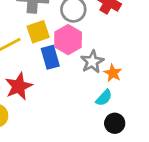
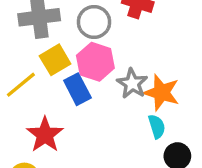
orange star: (113, 73) -> (162, 93), size x1.5
cyan semicircle: (104, 98) -> (157, 126), turned -48

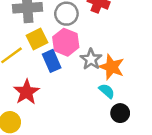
cyan semicircle: (157, 126) -> (107, 91), turned -35

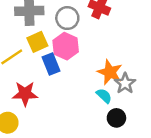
gray star: (91, 59) -> (125, 83), moved
red star: (26, 92) -> (25, 94), turned 30

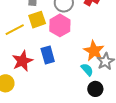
blue rectangle: (51, 64) -> (48, 55), moved
red star: (25, 94) -> (22, 61), turned -30

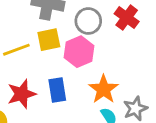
orange star: (94, 51) -> (104, 89), moved

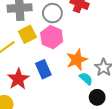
orange star: (104, 89) -> (77, 60), turned 30

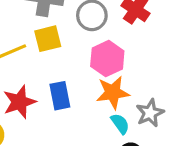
pink hexagon: (52, 37) -> (107, 59), moved

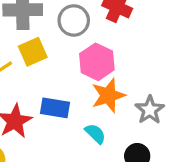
blue rectangle: (60, 96) -> (55, 108), turned -60
cyan semicircle: (120, 124) -> (95, 134), moved

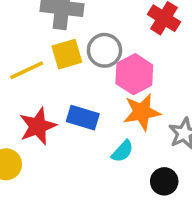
gray circle: (74, 20) -> (104, 50), moved
cyan semicircle: (95, 134) -> (122, 151), turned 80

